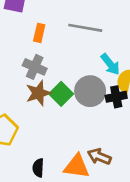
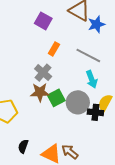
cyan arrow: (110, 64) -> (92, 79), moved

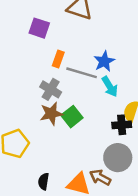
blue star: (96, 24) -> (104, 61), moved
gray line: (88, 55) -> (82, 73), moved
gray circle: (78, 102) -> (118, 158), moved

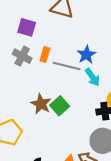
gray cross: (51, 89) -> (22, 56), moved
brown star: (51, 114) -> (41, 104), turned -30

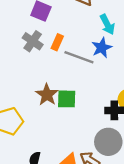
cyan arrow: (92, 77) -> (107, 24), moved
green square: (60, 106) -> (67, 99), turned 36

